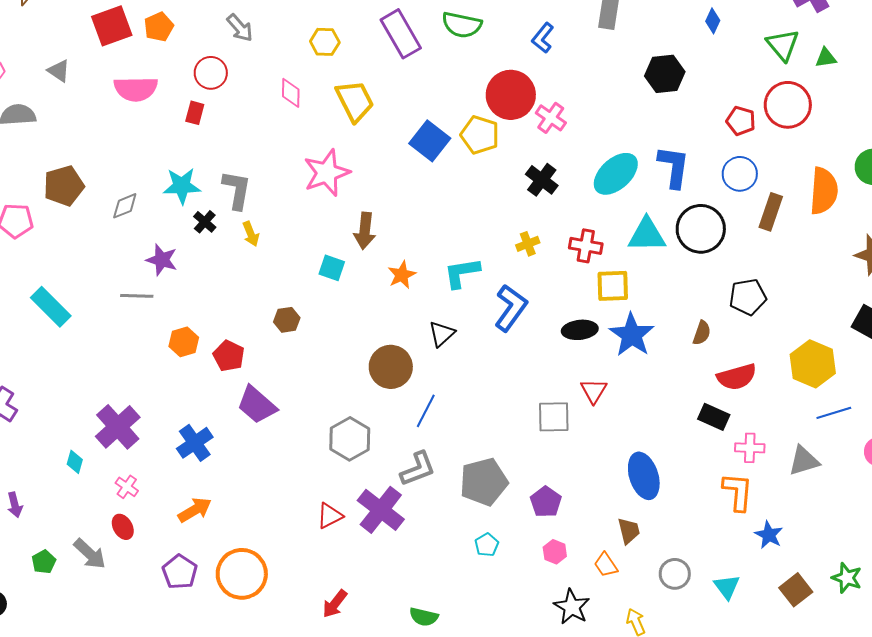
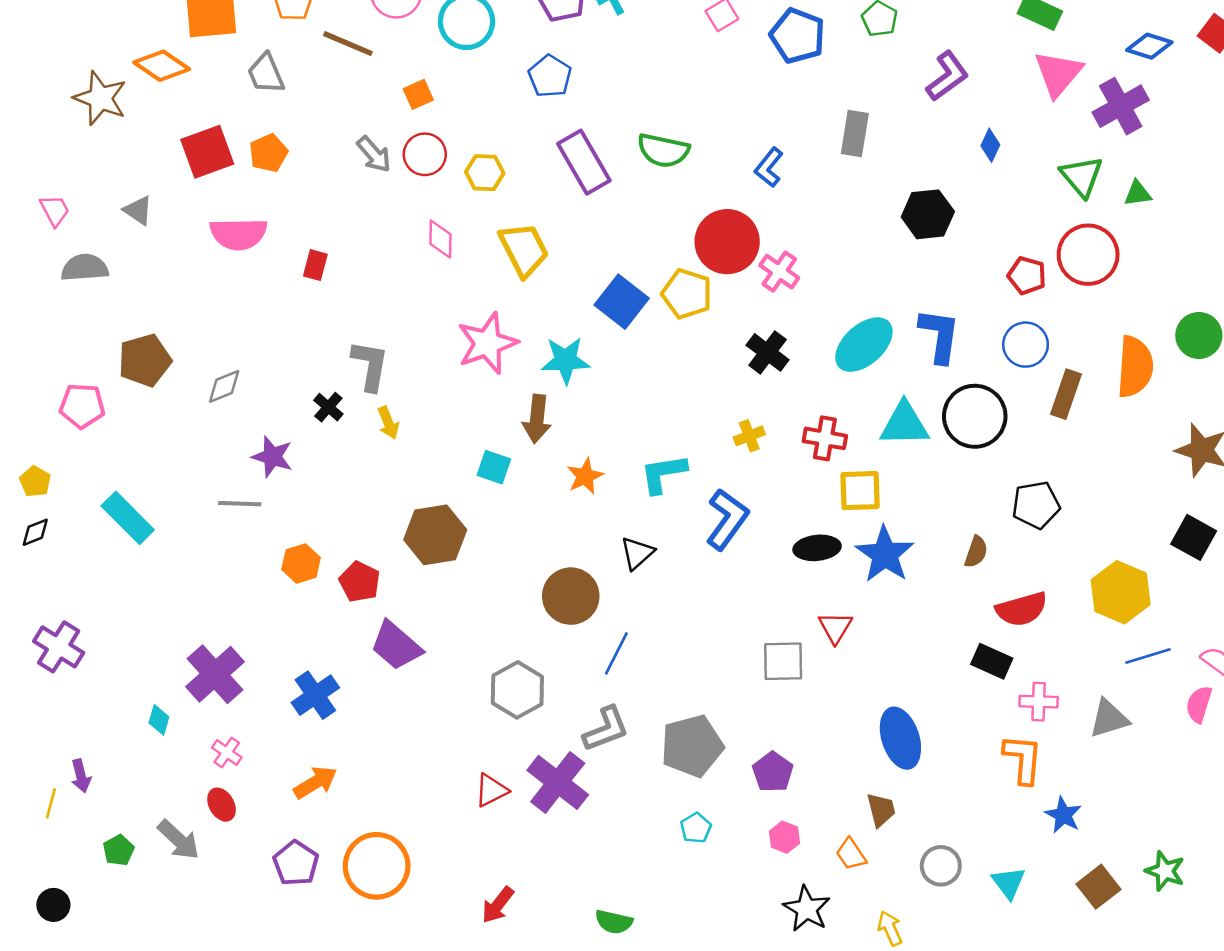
red circle: (211, 73) -> (425, 154), moved
cyan star: (182, 186) -> (566, 360), moved
brown hexagon: (287, 320) -> (435, 535), size x1.8

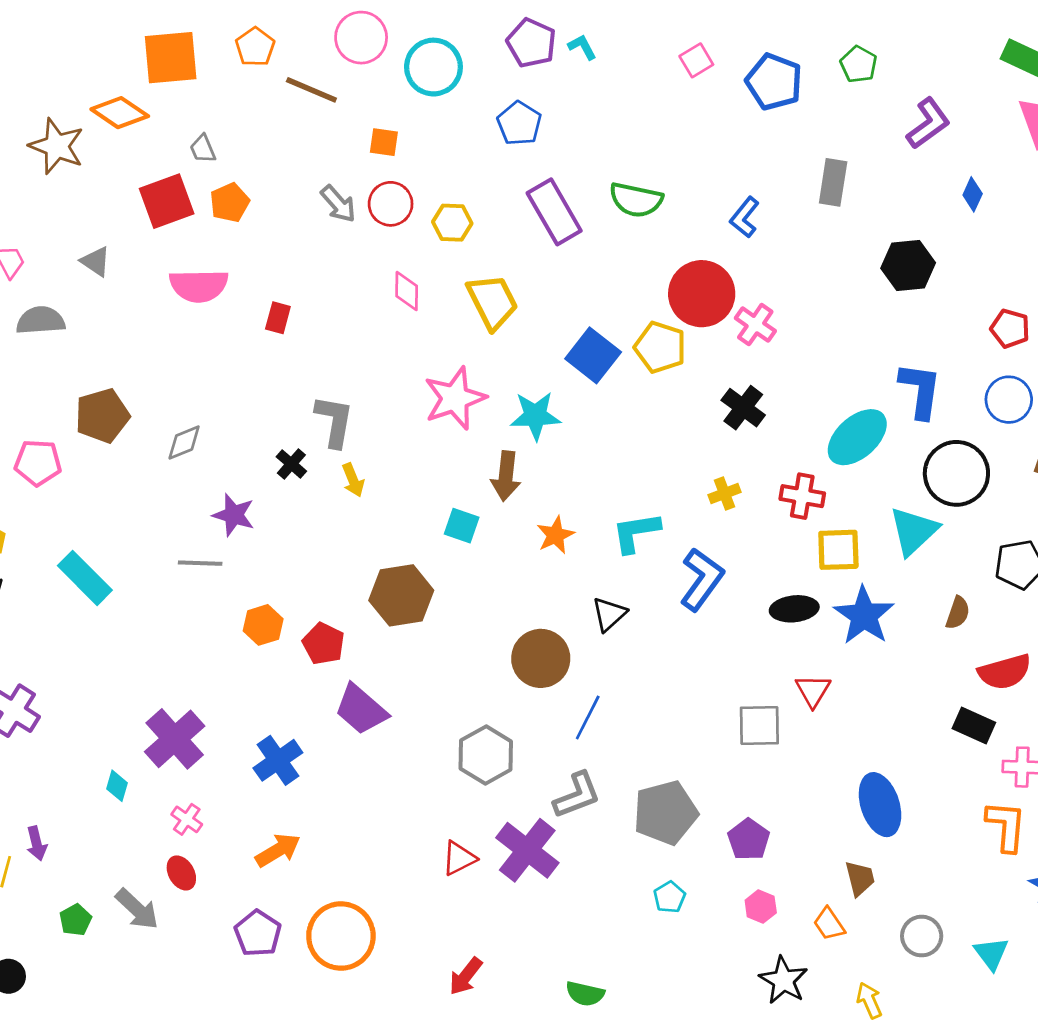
gray trapezoid: (266, 74) -> (203, 149), moved, size x0.7
orange square: (418, 94) -> (384, 142), turned 32
cyan ellipse: (864, 345) -> (857, 437), moved
cyan triangle: (904, 424) -> (914, 531), moved, turned -42

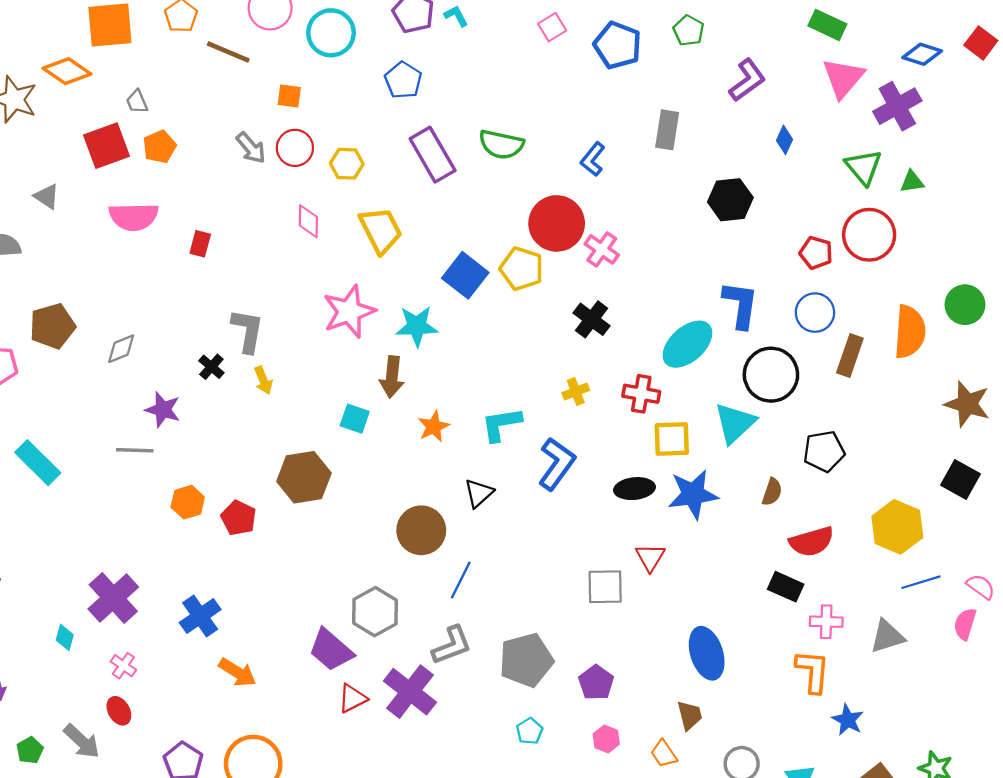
blue star: (864, 616) -> (693, 494), turned 30
purple trapezoid: (361, 709) -> (331, 650), moved
orange arrow: (278, 850) -> (237, 672), moved, turned 63

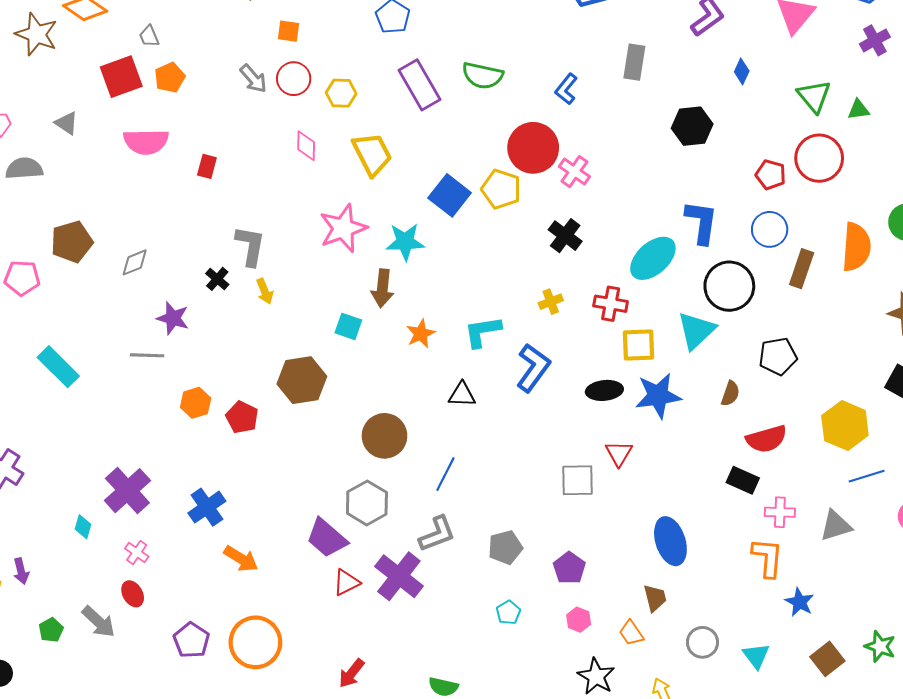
purple cross: (897, 106) -> (875, 40), moved, size x0.7
black triangle: (479, 493) -> (462, 395), turned 44
brown circle: (421, 530) -> (384, 436), moved
gray pentagon: (526, 660) -> (505, 547), size x0.7

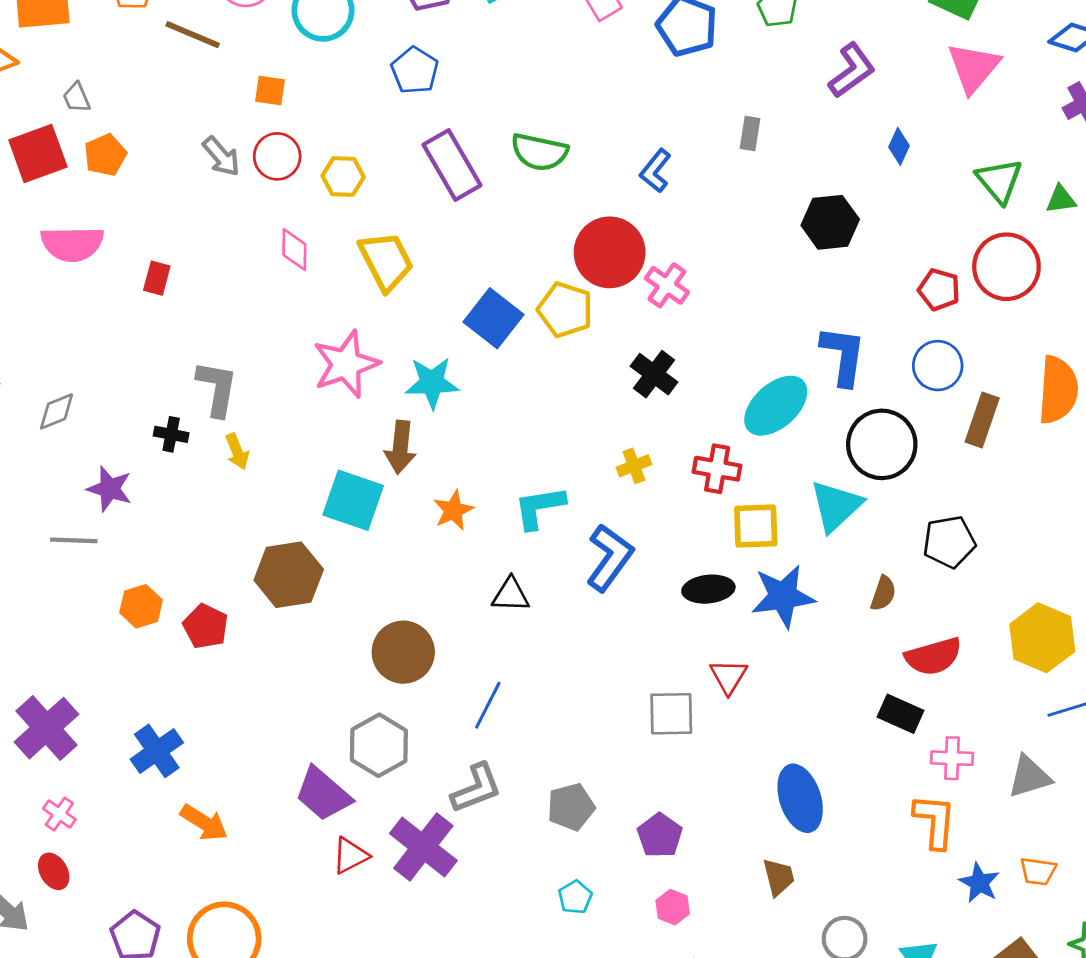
gray rectangle: (634, 62) -> (750, 133), size x0.7
black cross: (217, 279) -> (171, 434), turned -30
cyan square: (348, 326) -> (353, 500), size x1.6
orange trapezoid: (631, 633) -> (1038, 871), moved, turned -48

